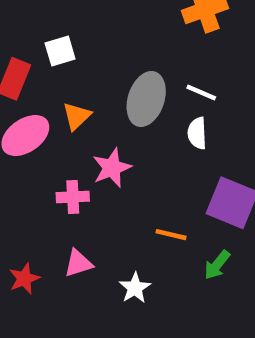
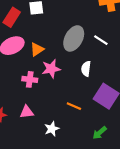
orange triangle: (77, 116) -> (37, 49), moved
white semicircle: (197, 133) -> (86, 69), moved
green arrow: (217, 265) -> (100, 133), moved

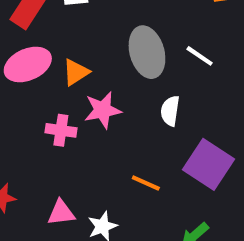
gray ellipse: (74, 38) -> (147, 52), turned -45
pink triangle: (27, 112) -> (61, 213), moved

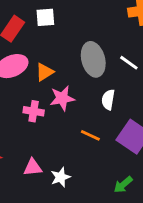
orange line: (146, 183) -> (90, 135), moved

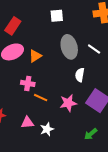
white square: (45, 17) -> (57, 16), moved
pink star: (62, 98) -> (68, 103), moved
orange line: (90, 135) -> (41, 98), moved

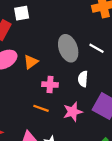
white square: (57, 16) -> (22, 13), moved
pink cross: (28, 83) -> (50, 85), moved

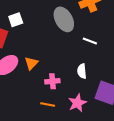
gray ellipse: (68, 48) -> (64, 19), moved

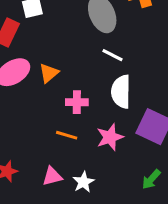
white line: (90, 41) -> (112, 55), moved
white semicircle: (82, 71) -> (121, 92), size x1.5

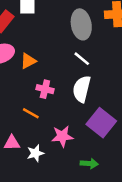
pink star: (110, 137) -> (62, 136), moved
green arrow: (151, 179) -> (89, 164), turned -140

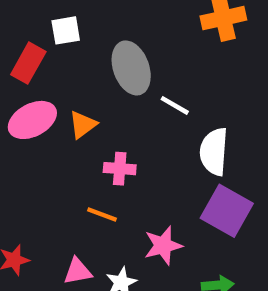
gray ellipse: (81, 24) -> (131, 68), moved
white semicircle: (82, 89) -> (214, 152), moved

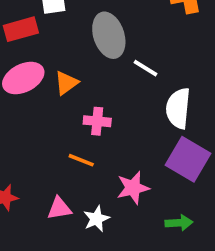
red rectangle: (28, 63) -> (21, 29), turned 44

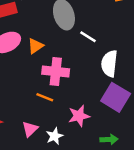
pink cross: (97, 121) -> (56, 72), size x1.5
pink triangle: (59, 208) -> (30, 129), turned -35

